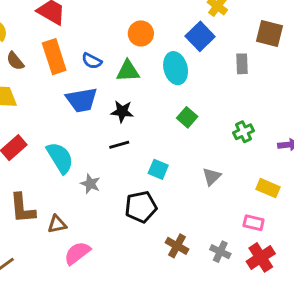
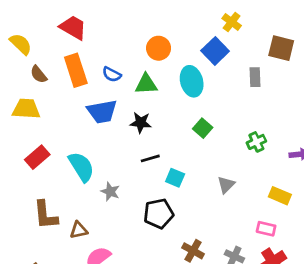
black line: (119, 145) -> (150, 158), moved

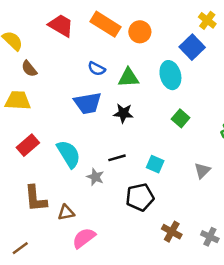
orange circle: (159, 48) -> (140, 32), moved
orange rectangle: (76, 70) -> (106, 24), moved, turned -40
black line: (150, 158) -> (117, 158), moved

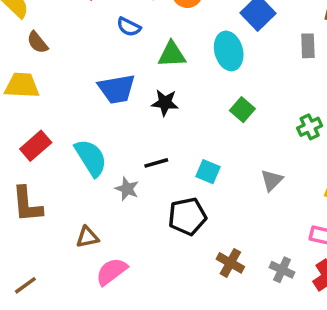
blue semicircle: (97, 69) -> (129, 27), moved
brown L-shape: (36, 199) -> (27, 204), moved

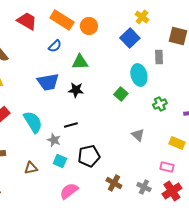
blue semicircle: (129, 27) -> (55, 46), turned -72
cyan ellipse: (229, 51) -> (139, 75), moved
cyan square: (208, 172) -> (60, 161), moved
gray triangle: (272, 180) -> (138, 135), turned -32
pink semicircle: (112, 272) -> (69, 191), moved

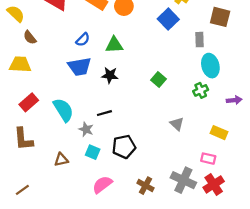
blue semicircle: (55, 46) -> (83, 40), moved
cyan ellipse: (139, 75) -> (210, 66), moved
brown cross: (114, 183) -> (146, 186), moved
gray cross: (144, 187) -> (183, 180), size x1.6

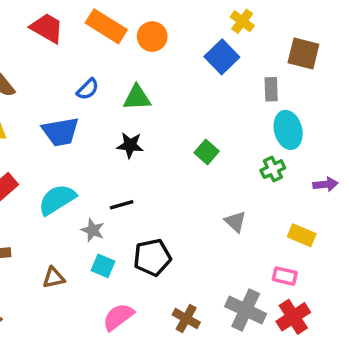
blue trapezoid: (80, 67) -> (60, 132), moved
cyan semicircle: (63, 110) -> (57, 200), turned -90

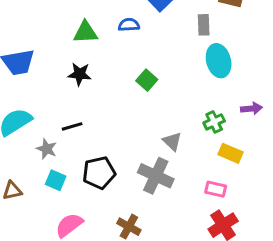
blue semicircle: (88, 89) -> (129, 25), moved, turned -138
green cross: (273, 169) -> (214, 122), moved
gray cross: (246, 310) -> (156, 176), moved

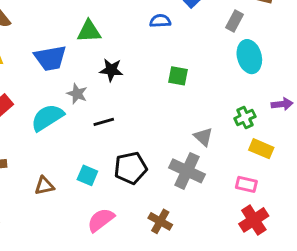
gray rectangle: (204, 25) -> (235, 21), turned 30
green triangle: (86, 32) -> (89, 31), moved
green square: (147, 80) -> (178, 76), turned -30
gray star: (47, 149) -> (77, 94), moved

